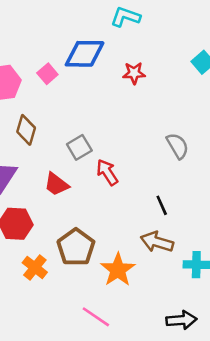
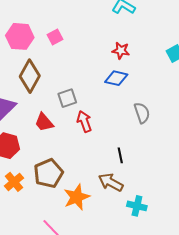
blue diamond: (85, 54) -> (116, 78), moved, size x0.7
brown diamond: (26, 130) -> (30, 76), size x1.4

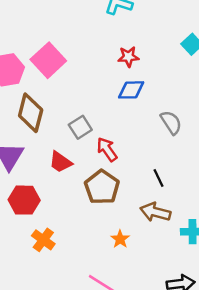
pink square: (55, 37) -> (48, 60), size x1.8
brown pentagon: (48, 173) -> (102, 187), moved
orange star: (77, 197) -> (120, 239), size x0.6

